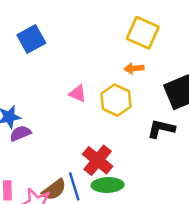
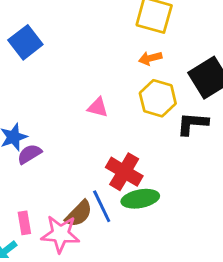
pink triangle: (78, 94) -> (98, 107), moved
yellow hexagon: (116, 100) -> (158, 98), moved

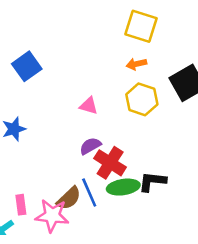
blue square: (25, 42) -> (27, 66), moved
black L-shape: (192, 124) -> (152, 181), moved
purple semicircle: (29, 154) -> (90, 146), moved

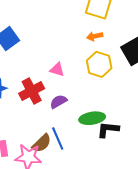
red cross: (110, 163) -> (32, 91), moved, turned 30
green ellipse: (123, 187) -> (92, 118), moved

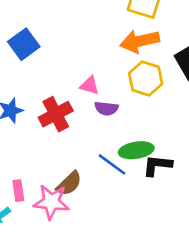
orange arrow: (95, 36) -> (140, 41), size x1.8
purple semicircle: (58, 102) -> (106, 108), moved, turned -144
blue line: (58, 139) -> (112, 164), moved, turned -30

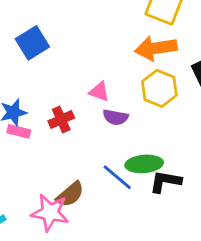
red cross: (56, 114) -> (61, 120), size x0.7
pink rectangle: (18, 191) -> (19, 131), moved, turned -72

